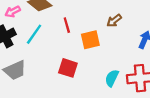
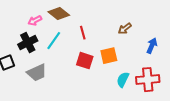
orange square: (90, 40) -> (109, 56), moved
red square: (68, 68) -> (85, 61), moved

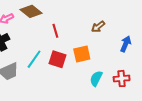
cyan line: (54, 41) -> (34, 59), moved
red cross: (148, 80) -> (122, 79), size x0.7

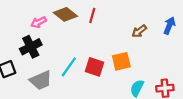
red line: (55, 31) -> (92, 15), moved, turned 32
blue arrow: (126, 44) -> (169, 26), moved

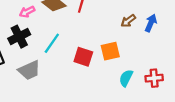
blue arrow: (169, 26) -> (151, 23), moved
cyan line: (69, 67) -> (52, 43), moved

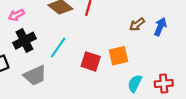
pink arrow: (27, 12) -> (16, 15), moved

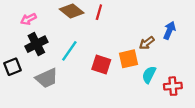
brown arrow: (137, 24) -> (147, 43), moved
cyan semicircle: (135, 84) -> (149, 75), moved

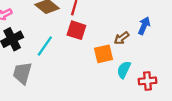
red square: (101, 65) -> (76, 30), moved
gray trapezoid: (47, 78) -> (22, 73), turned 130

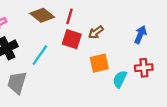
brown arrow: (122, 38) -> (96, 32), moved
red cross: (147, 81) -> (144, 68), moved

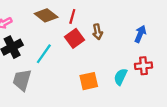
brown arrow: (96, 32) -> (98, 32), turned -64
red square: (72, 39) -> (75, 38), turned 36
orange square: (99, 63) -> (89, 81), moved

